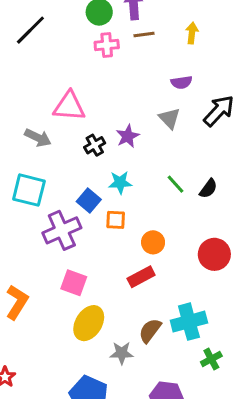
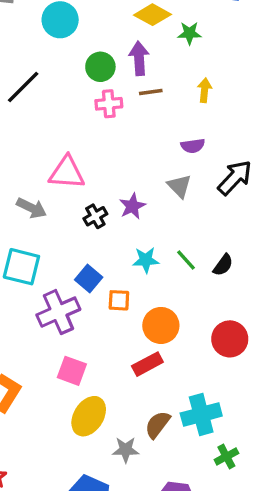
cyan star: (120, 183) -> (146, 260), moved
orange circle: (153, 242) -> (161, 325), size x1.4

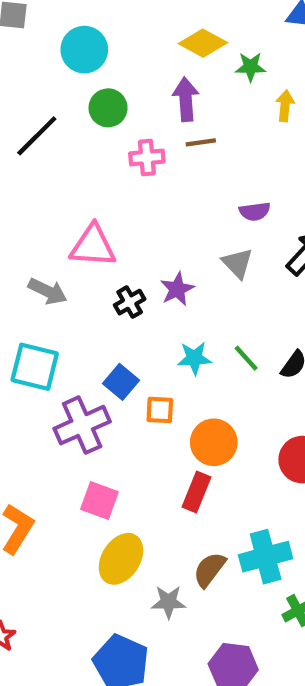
green circle: (100, 67) -> (108, 108), moved
yellow arrow: (205, 90) -> (285, 106), moved
red rectangle: (147, 364) -> (196, 492), turned -40

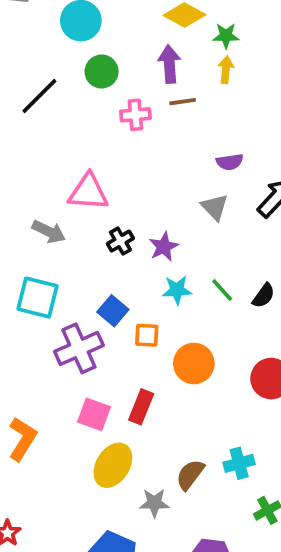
yellow arrow: (285, 106) -> (226, 70), moved
purple star: (177, 289) -> (164, 247), moved
red rectangle: (196, 492) -> (141, 407), moved
cyan cross: (266, 557) -> (239, 463), size x0.7

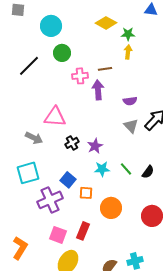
purple arrow: (169, 64) -> (98, 90), moved
gray triangle: (215, 207) -> (131, 126), moved
cyan square: (38, 298) -> (28, 173), turned -30

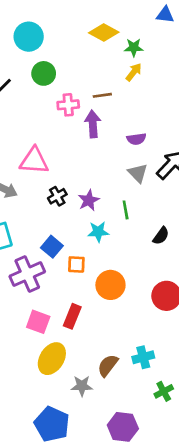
yellow arrow: (128, 52) -> (134, 72), turned 32
green line: (126, 169) -> (126, 210), moved, turned 32

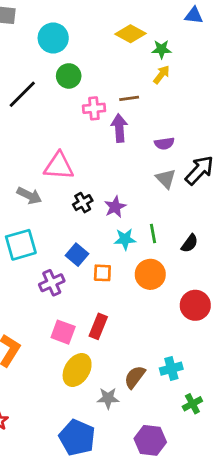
green line: (126, 210) -> (153, 234), moved
purple cross: (27, 274) -> (52, 283), size x0.7
orange circle: (110, 285) -> (150, 274), moved

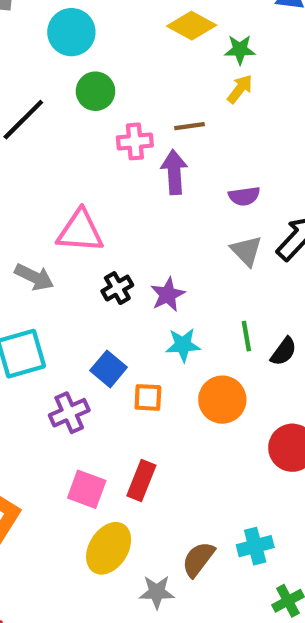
green line: (153, 234) -> (246, 336), moved

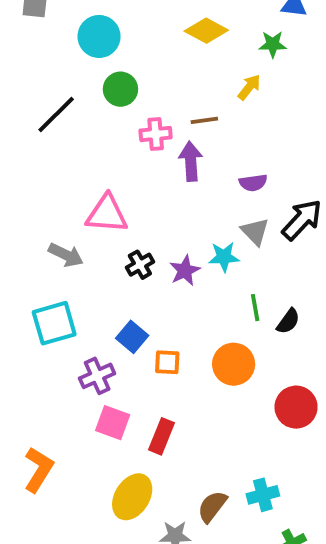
green star: (240, 50) -> (273, 44), moved
cyan star: (183, 345) -> (224, 257), moved
pink square: (87, 489) -> (113, 423), moved

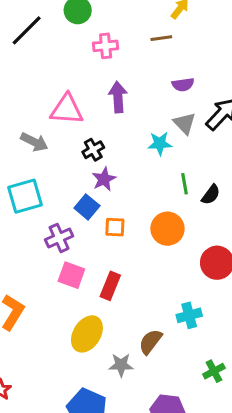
brown line: (204, 120) -> (161, 38), moved
purple arrow: (191, 161) -> (118, 97), moved
purple star: (185, 271) -> (104, 179), moved
cyan cross: (263, 495) -> (189, 315), moved

